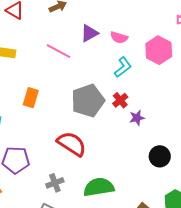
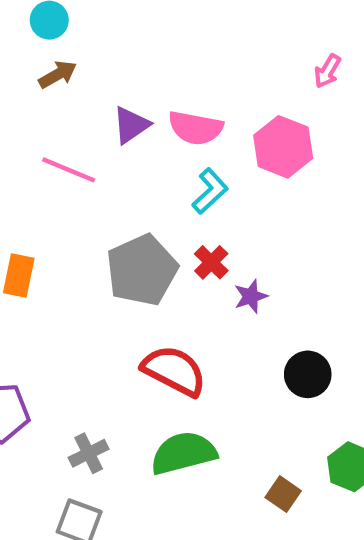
pink semicircle: (119, 37) -> (196, 128), size x1.4
red semicircle: (72, 144) -> (174, 371), moved

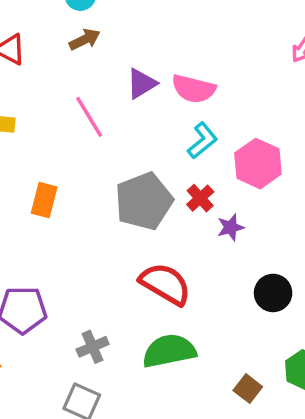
pink hexagon: (283, 147) -> (258, 164), moved
pink line: (69, 170) -> (89, 117), turned 33

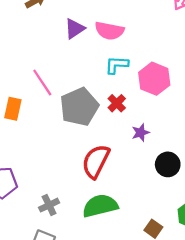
pink line: (89, 117) -> (42, 83), moved
cyan L-shape: (202, 141) -> (117, 65), turned -135
purple star: (231, 227) -> (141, 133), moved
red semicircle: (165, 284) -> (96, 161), turned -92

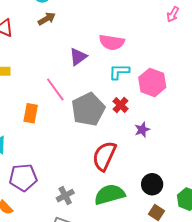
purple triangle: (75, 29) -> (78, 57), moved
black circle: (168, 164) -> (152, 184), moved

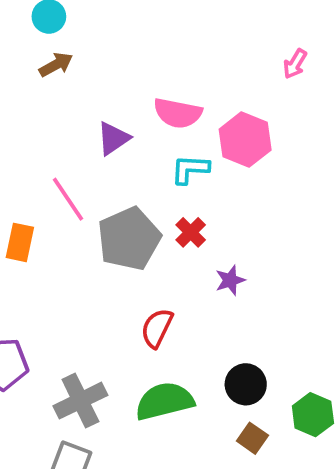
pink hexagon: (152, 82) -> (245, 140), moved
red semicircle: (104, 156) -> (157, 328), size x0.7
gray cross: (65, 196) -> (80, 401), size x1.5

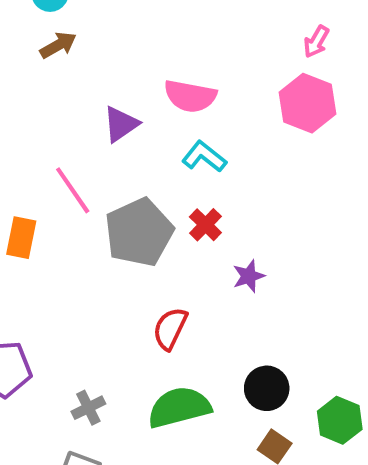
pink hexagon: (245, 140) -> (308, 103), moved
cyan L-shape: (190, 169) -> (204, 157), turned 36
gray cross: (80, 401) -> (88, 408), size x0.6

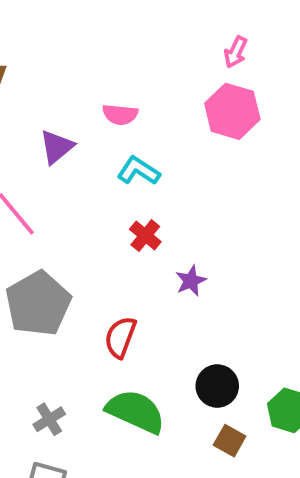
pink semicircle: (190, 96) -> (120, 114), size x0.7
gray pentagon: (139, 232) -> (38, 303), moved
green semicircle: (179, 407) -> (136, 411), turned 44

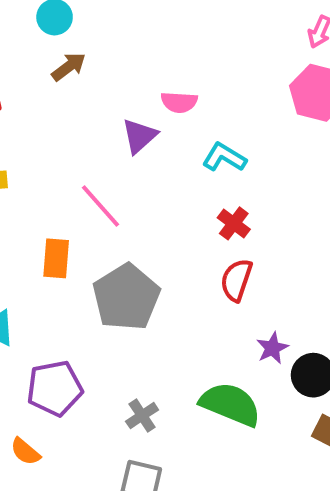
pink semicircle: (120, 114) -> (179, 102), moved
purple star: (191, 281) -> (272, 348), moved
red semicircle: (120, 337) -> (236, 280), moved

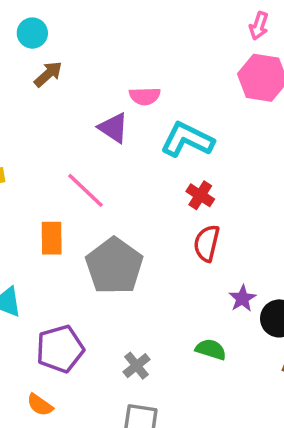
purple triangle: (139, 136) -> (113, 128), turned -40
cyan L-shape: (224, 157) -> (187, 140), size x1.4
green semicircle: (230, 404) -> (211, 349), size x0.6

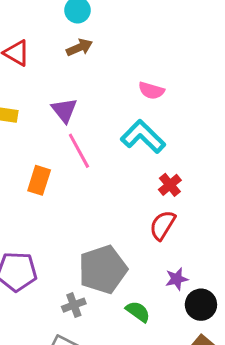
purple triangle: (113, 128) -> (64, 110), moved
cyan L-shape: (187, 140) -> (143, 137), moved
gray pentagon: (114, 266) -> (103, 269), moved

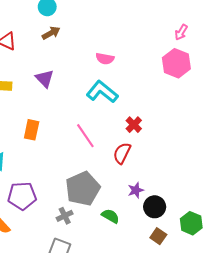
pink line: (79, 151) -> (85, 136), moved
red cross: (170, 185) -> (134, 125), moved

